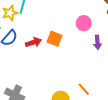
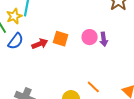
pink circle: (84, 23) -> (90, 37), moved

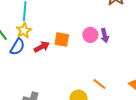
yellow star: (14, 16) -> (24, 31), moved

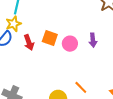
pink circle: (90, 35) -> (70, 44), moved
red arrow: (42, 47) -> (29, 42), turned 91

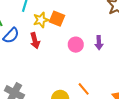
yellow star: (13, 24) -> (41, 20), moved
orange square: (50, 38) -> (57, 19), moved

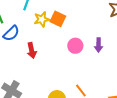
red arrow: (35, 41) -> (32, 50), moved

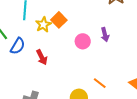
orange square: (58, 19) -> (59, 20), turned 35

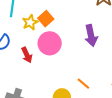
purple arrow: (105, 35) -> (91, 36), size x1.5
pink circle: (83, 41) -> (50, 43), moved, size x1.5

